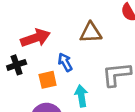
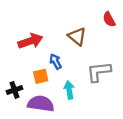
brown triangle: (91, 33) -> (77, 36), turned 42
black cross: (17, 65) -> (15, 90), moved

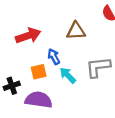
brown triangle: (77, 36) -> (76, 31), turned -42
cyan arrow: (69, 90) -> (68, 75), moved, turned -36

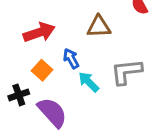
orange square: (39, 72) -> (42, 70), moved, turned -35
purple semicircle: (39, 100) -> (52, 112), turned 40

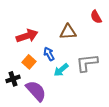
cyan arrow: (89, 82) -> (61, 70), turned -84

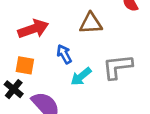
orange square: (29, 62) -> (25, 65), moved, turned -32
black cross: (13, 79) -> (14, 89), turned -32

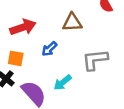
blue arrow: (64, 54) -> (49, 49), turned -105
cyan arrow: (81, 77) -> (63, 82), moved

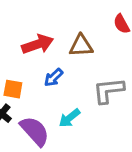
red arrow: (23, 27) -> (38, 44), moved

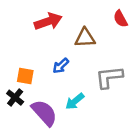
red arrow: (38, 44) -> (48, 21), moved

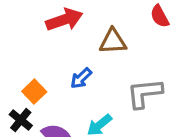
orange square: (25, 76) -> (34, 92), turned 36

